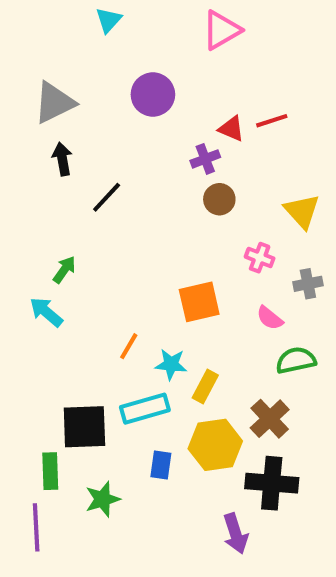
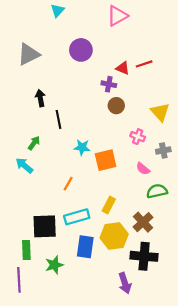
black arrow: (62, 159) -> (40, 98), moved
purple cross: (205, 159) -> (109, 84), turned 32
black line: (107, 197) -> (59, 119), moved, turned -54
cyan star: (171, 364) -> (82, 147), moved
blue rectangle: (161, 465) -> (85, 247), size x1.5

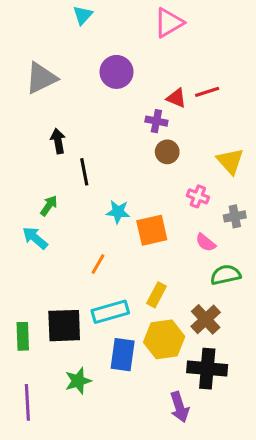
green rectangle: (26, 250) -> (23, 336), moved

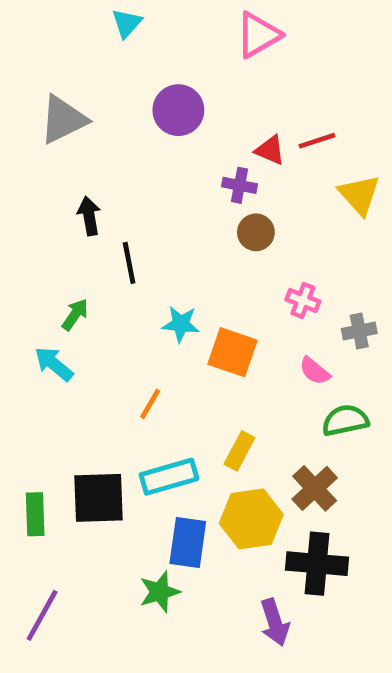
yellow triangle: (230, 161) -> (359, 195), moved
orange square: (152, 230) -> (232, 352), turned 32
green star: (78, 381) -> (160, 592), moved
purple line: (27, 402) -> (42, 615), turned 32

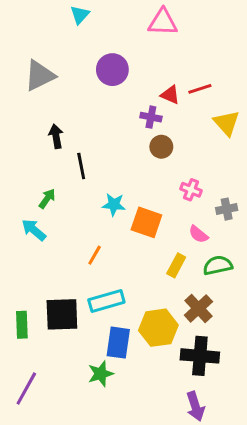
pink triangle: (258, 35) -> (163, 22), turned 32
yellow rectangle: (239, 451) -> (176, 265), moved
purple arrow: (275, 622) -> (195, 406), moved

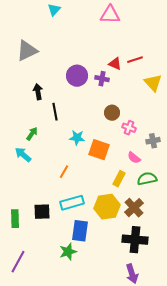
purple circle: (112, 70) -> (77, 76), moved
brown circle: (161, 147) -> (112, 113), moved
black square: (62, 314) -> (42, 212), size x0.7
yellow hexagon: (158, 328) -> (107, 207), moved

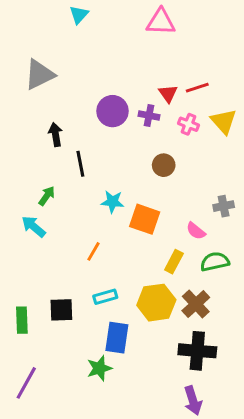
red triangle: (115, 64) -> (168, 94), turned 32
pink cross: (129, 128) -> (189, 124), moved
cyan rectangle: (72, 203) -> (105, 297), size x0.7

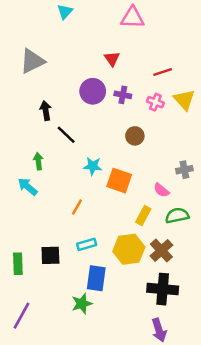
red triangle: (168, 94) -> (112, 59), moved
black line: (80, 164) -> (66, 135), turned -35
green arrow: (47, 196) -> (38, 161), turned -42

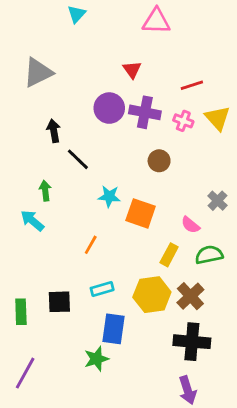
purple cross: (123, 95) -> (145, 112), size x1.5
gray cross: (184, 170) -> (218, 201), turned -35

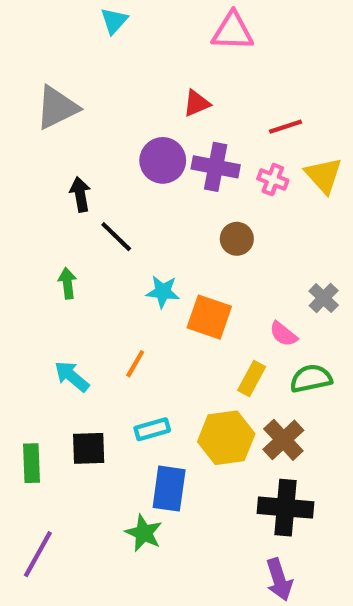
red triangle: (132, 70) -> (197, 103), turned 42
cyan arrow: (32, 221) -> (72, 376), moved
green star: (96, 359) -> (144, 533), turned -30

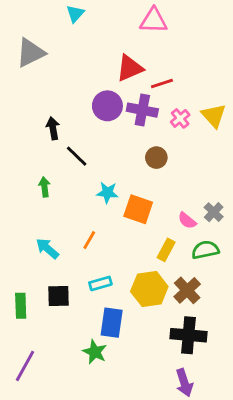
red triangle: (197, 103) -> (130, 68), size x1.5
gray triangle: (57, 108) -> (31, 53), moved
red line: (286, 127) -> (162, 83), moved
pink cross: (273, 180) -> (180, 118), turned 30
gray cross: (324, 298) -> (214, 212), moved

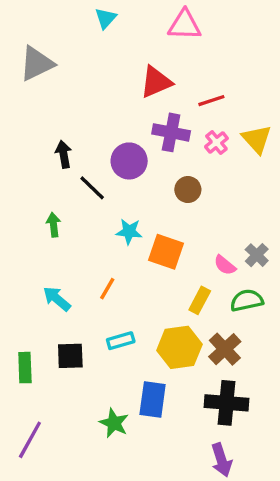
cyan triangle: (75, 14) -> (106, 18), moved
red line: (162, 83) -> (211, 101), moved
purple circle: (107, 106) -> (129, 161), moved
blue rectangle: (112, 323) -> (153, 400), moved

